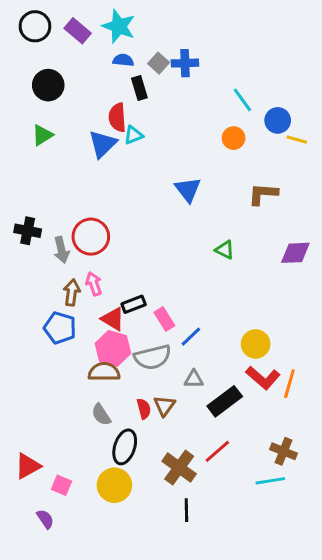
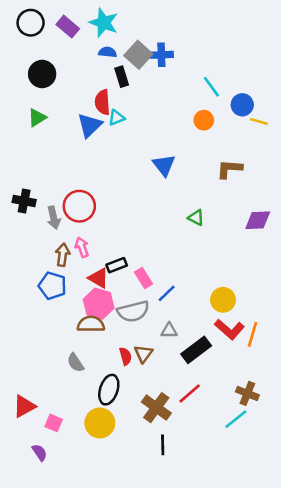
gray square: (159, 63) -> (138, 55), size x1.5
gray semicircle: (101, 415) -> (75, 363), moved
cyan line: (270, 481) -> (236, 419), turned -30

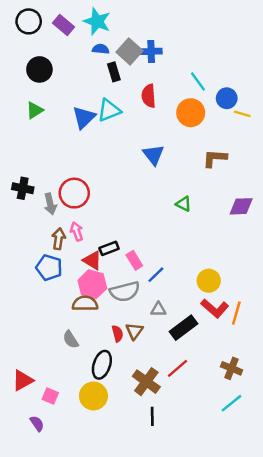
red semicircle: (102, 102) -> (149, 96), moved
cyan triangle: (117, 118) -> (109, 110), size x1.5
orange circle: (204, 120) -> (191, 113), size x1.5
cyan line: (236, 419) -> (232, 403), moved

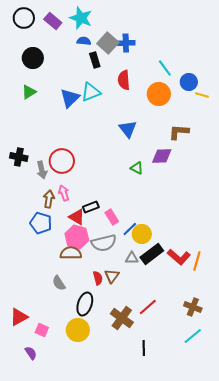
green triangle: (183, 204) -> (137, 168), moved
purple diamond: (241, 206) -> (162, 156), moved
yellow circle: (209, 281) -> (142, 234), moved
black rectangle: (183, 328) -> (152, 254), moved
black line: (152, 416) -> (144, 348), moved

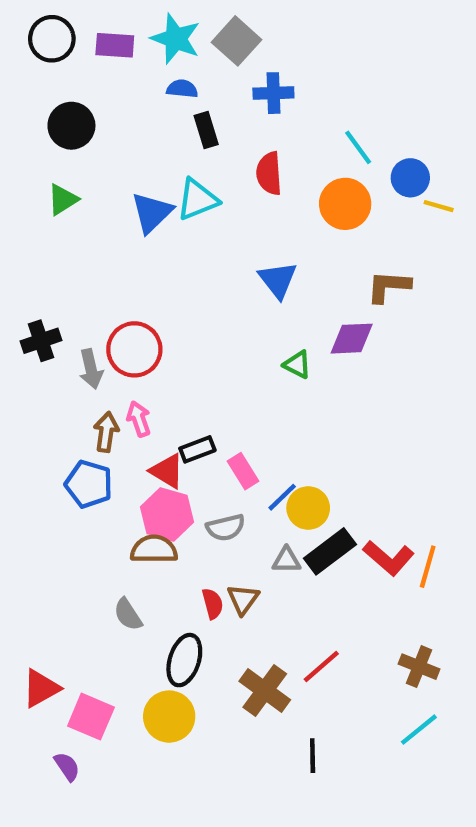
purple rectangle: (53, 21) -> (115, 45), turned -36
gray square: (108, 43) -> (237, 41), moved
black cross: (19, 157) -> (41, 341), turned -30
gray semicircle: (104, 243) -> (226, 528), size x0.7
pink square: (42, 330) -> (91, 717), size x1.5

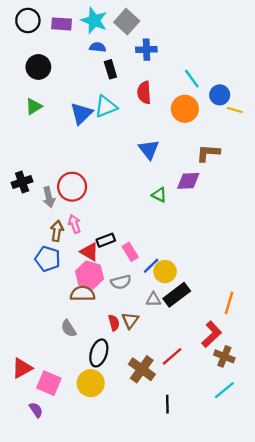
red L-shape: (389, 558) -> (212, 334), moved, turned -84

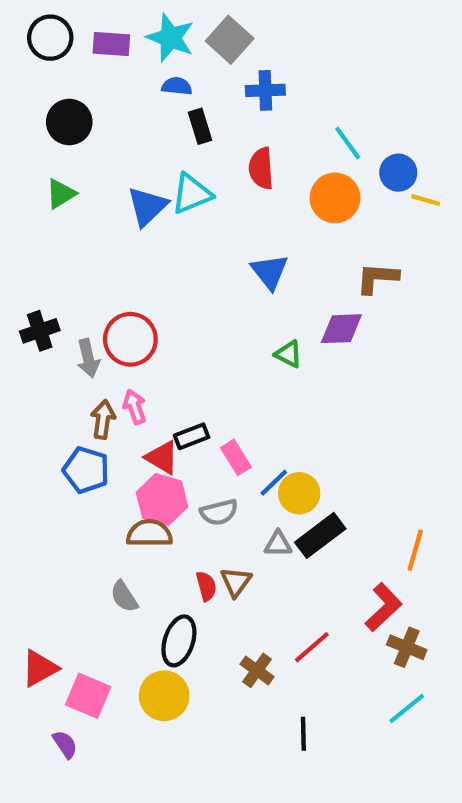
brown cross: (142, 369) -> (257, 670), size x0.7

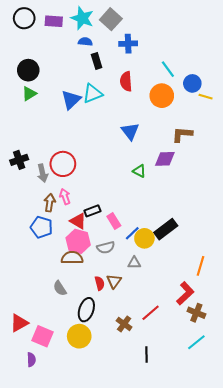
black circle: (69, 122) -> (28, 70), moved
black rectangle: (320, 535) -> (166, 229), moved
purple semicircle: (65, 744) -> (31, 360), turned 32

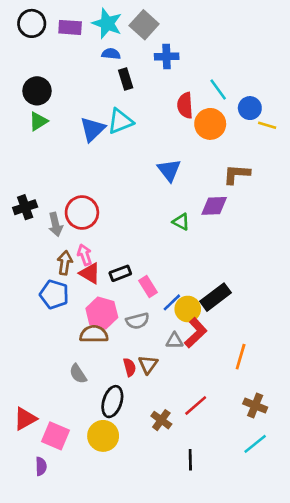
red semicircle: (126, 81) -> (185, 105), moved
red triangle: (78, 221) -> (90, 273), moved
orange line: (200, 266) -> (241, 357), moved
red L-shape: (185, 293) -> (196, 333), moved

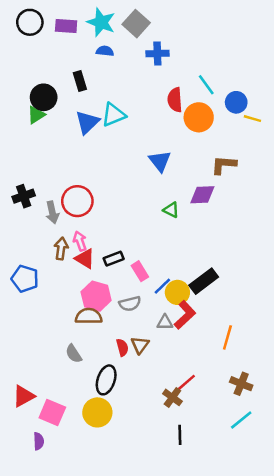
black rectangle: (126, 79) -> (80, 81), moved
black circle: (37, 91) -> (44, 97), moved
blue pentagon: (54, 294) -> (25, 279), moved
brown cross: (161, 420) -> (172, 397), moved

